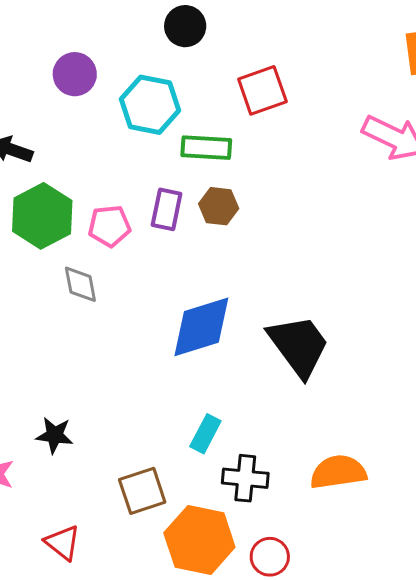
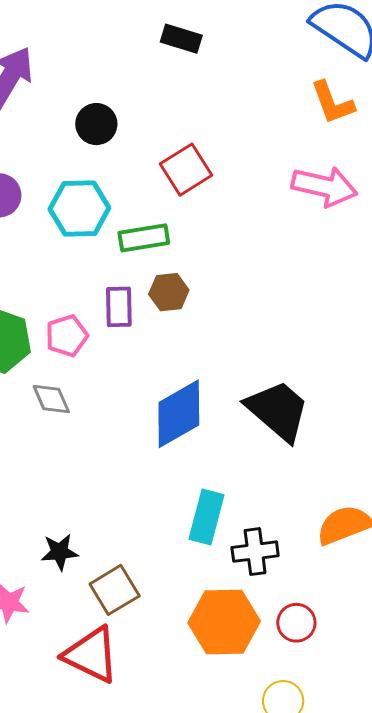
cyan rectangle: (205, 434) -> (206, 517), size x1.4
brown square: (142, 491) -> (115, 590), moved
red triangle: (63, 543) -> (91, 655), size x1.6

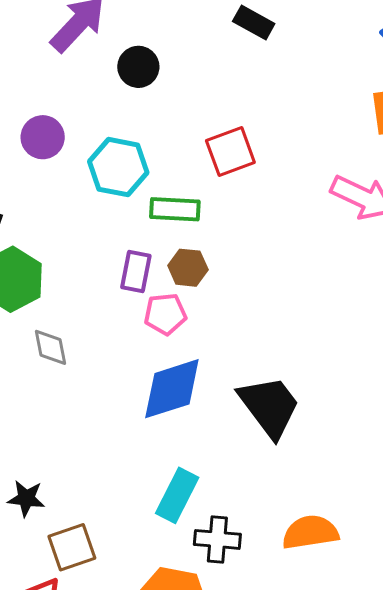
black circle: (96, 124) -> (138, 67), moved
pink pentagon: (67, 336) -> (165, 314), moved

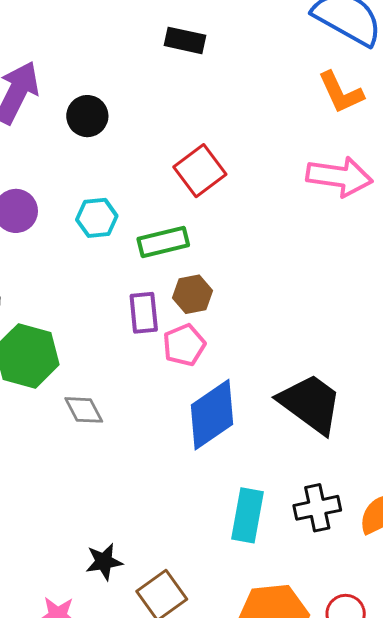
cyan hexagon: (118, 167) -> (97, 218), size x0.7
black cross: (217, 539) -> (317, 508), moved

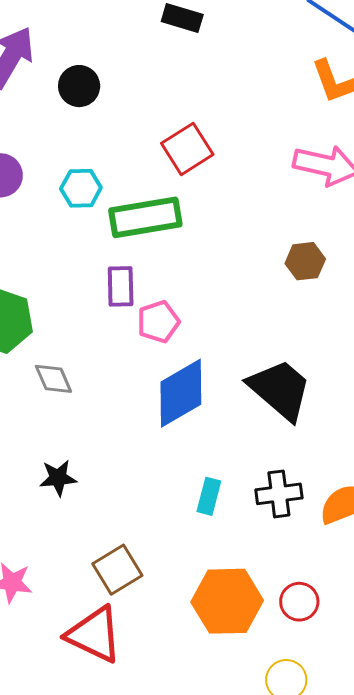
green rectangle: (163, 242) -> (145, 217), size x1.4
brown hexagon: (192, 294) -> (305, 261), moved
cyan rectangle: (248, 515) -> (209, 496), size x0.7
black star: (104, 562) -> (58, 478), moved

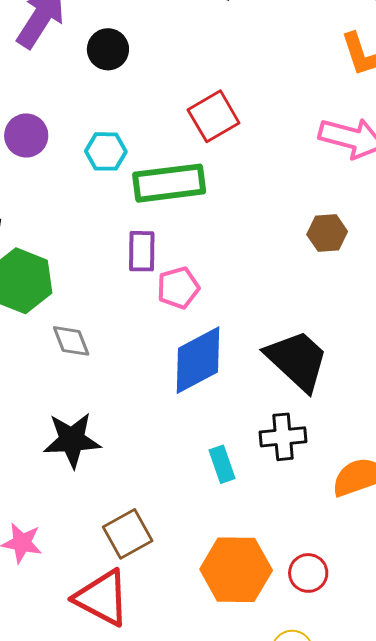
black star: (58, 478) -> (72, 440), size x1.5
black cross: (279, 494) -> (283, 437), moved
cyan rectangle: (209, 496) -> (222, 464), turned -36

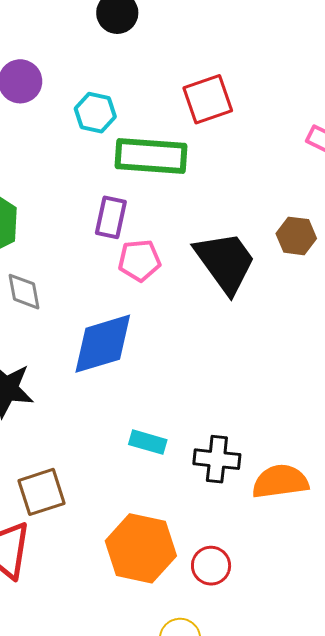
blue diamond: (198, 360) -> (103, 344), moved
black trapezoid: (297, 360) -> (225, 262), moved
black cross: (283, 437) -> (217, 459), moved
cyan rectangle: (222, 464) -> (148, 442), turned -66

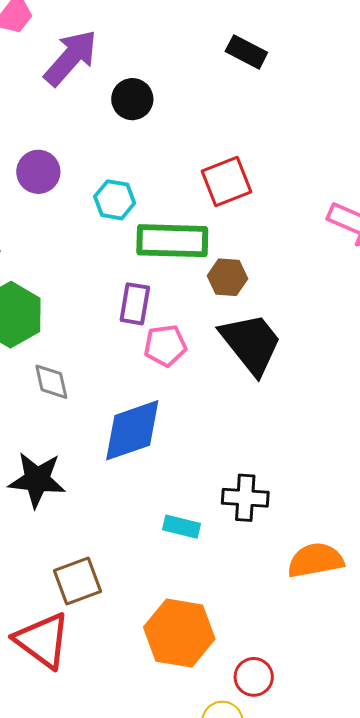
brown hexagon: (296, 236) -> (227, 277), moved
black cross: (217, 459) -> (245, 498), moved
red circle: (211, 566) -> (254, 677), moved

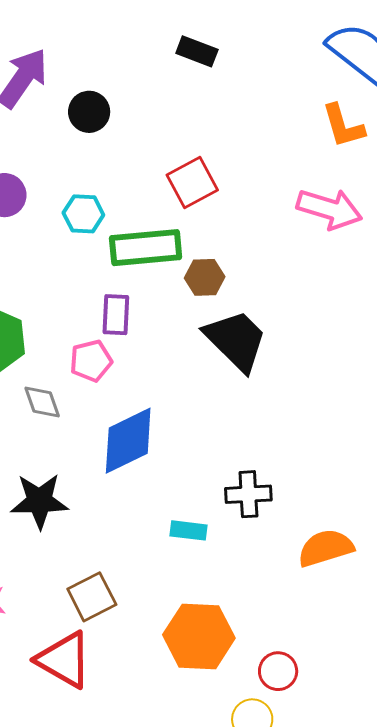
pink pentagon: (165, 346) -> (91, 361), moved

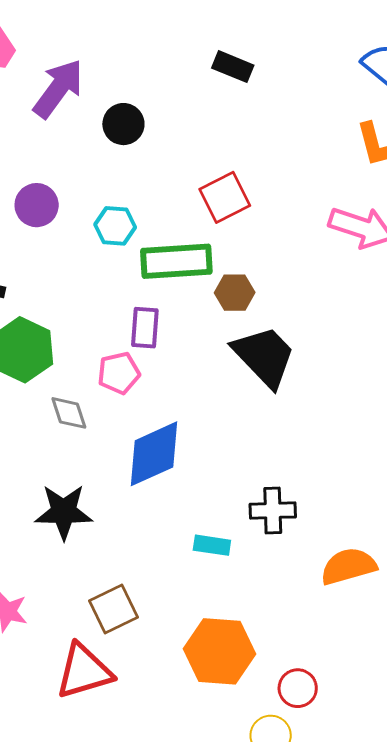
red triangle: (64, 660) -> (84, 671), turned -48

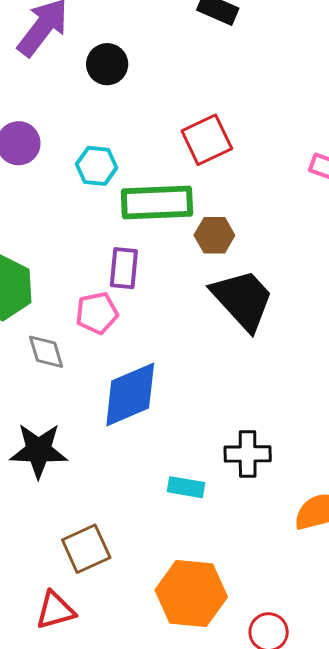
red triangle: (84, 671) -> (55, 610), size x0.7

